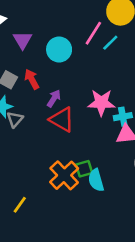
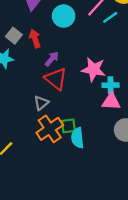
gray triangle: (15, 119) -> (41, 103), moved

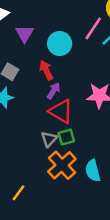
red arrow: (35, 39) -> (46, 70), moved
green square: (68, 126) -> (66, 137), moved

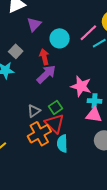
purple arrow: (54, 91) -> (46, 74), size x1.5
red triangle: (61, 111) -> (55, 123), moved
green square: (66, 137) -> (55, 107), moved, turned -32

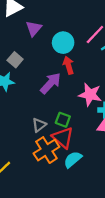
red arrow: (44, 57) -> (68, 65), moved
green square: (55, 107) -> (63, 120), turned -32
cyan semicircle: (62, 143) -> (73, 159), turned 54

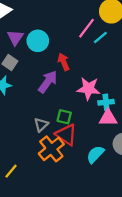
purple triangle: (34, 29) -> (15, 38), moved
cyan circle: (63, 43) -> (38, 41), moved
cyan semicircle: (73, 159) -> (95, 154), moved

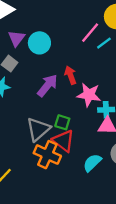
red arrow: (64, 62) -> (70, 75), moved
gray triangle: (41, 125) -> (38, 129), size x1.6
orange cross: (51, 149) -> (47, 155), turned -30

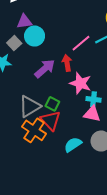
pink line: (90, 33) -> (81, 43), moved
purple triangle: (16, 38) -> (24, 22), turned 35
cyan circle: (39, 43) -> (35, 36), moved

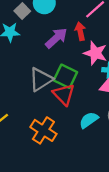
green square: (52, 104) -> (65, 76), size x1.5
orange cross: (34, 130) -> (43, 130), moved

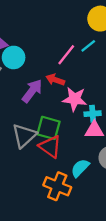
red arrow: (80, 31) -> (55, 80), turned -48
orange cross: (43, 130) -> (57, 186), moved

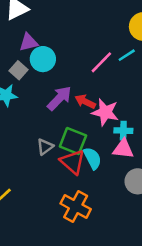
red arrow: (55, 80) -> (85, 102), moved
gray triangle: (24, 136) -> (45, 147), size x0.6
cyan semicircle: (80, 168) -> (92, 158), moved, turned 102

